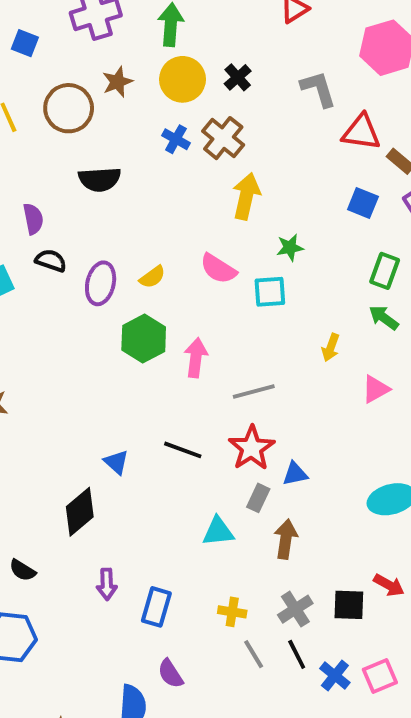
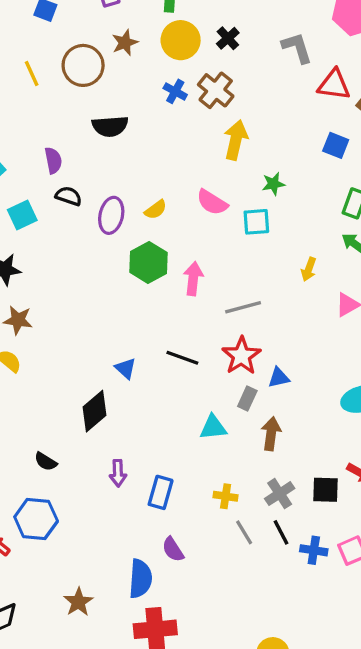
blue cross: (335, 676) -> (314, 550), turned -30

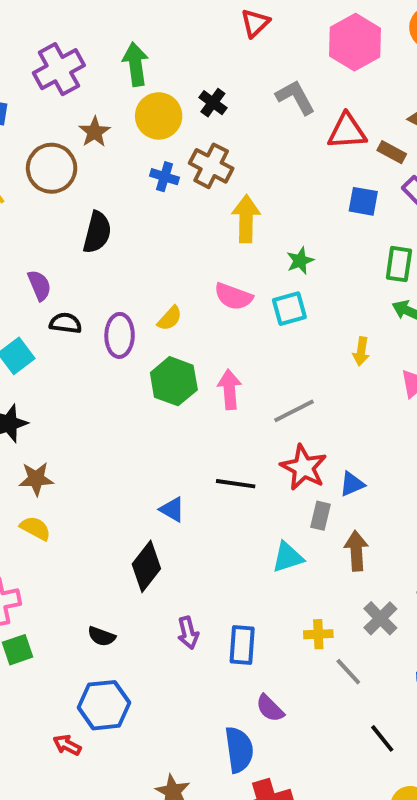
black semicircle: (110, 126) -> (97, 232), turned -60
black line: (281, 532) -> (382, 738), moved

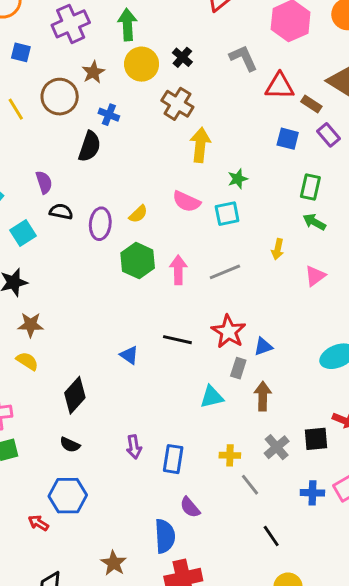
blue cross: (164, 177) -> (109, 115), moved
gray line: (294, 411) -> (225, 272), moved
black diamond: (146, 566) -> (75, 395), moved

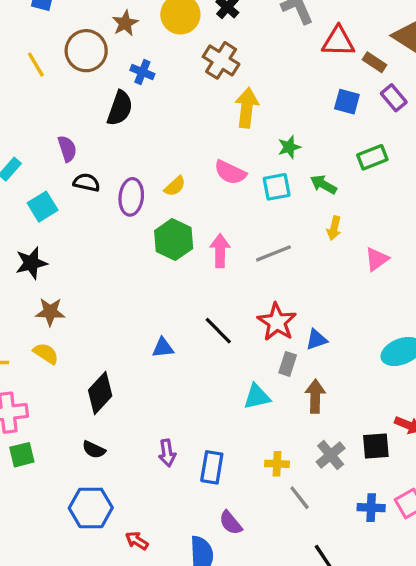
green rectangle: (310, 187) -> (372, 157), turned 55
green arrow: (314, 222) -> (323, 185), moved
black line: (177, 340) -> (218, 331), turned 32
blue triangle: (129, 355) -> (163, 348), turned -42
red arrow: (38, 523) -> (137, 541), moved

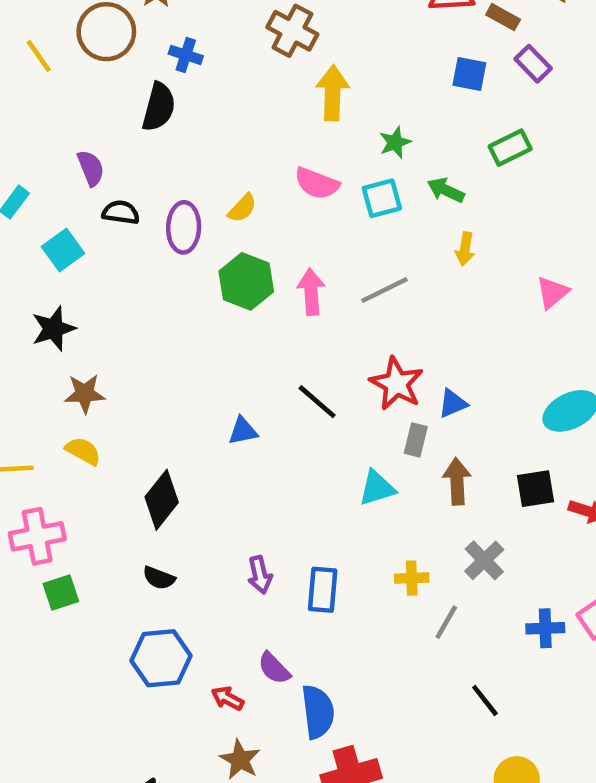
pink triangle: (377, 259) -> (552, 292), moved
black square: (376, 446) -> (535, 489), moved
gray line: (300, 498) -> (446, 622), turned 72
purple semicircle: (231, 523) -> (274, 668), moved

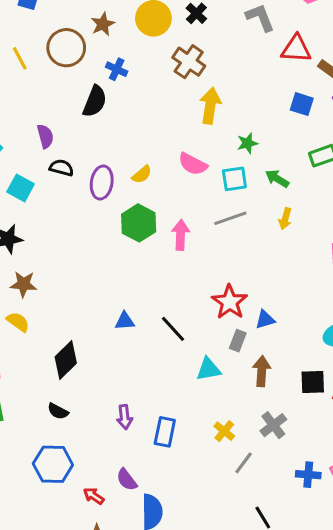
cyan square: (63, 250) -> (21, 188), turned -32
gray line: (385, 290) -> (230, 218), moved
black line: (317, 402) -> (173, 329), moved
yellow cross: (412, 578) -> (224, 431), turned 35

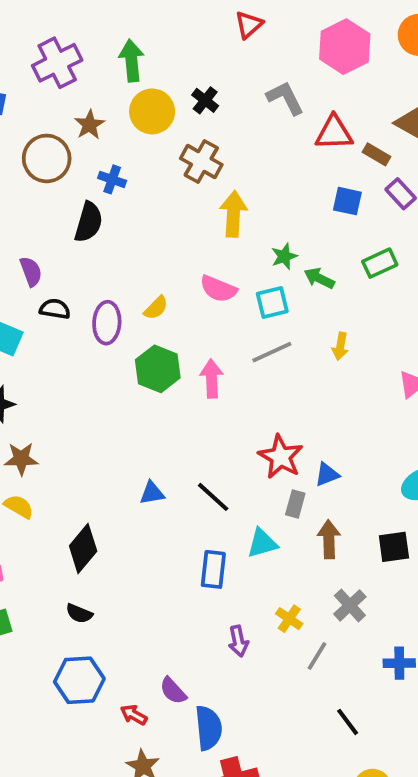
green arrow: (277, 179) -> (319, 278), moved
purple arrow: (125, 417) -> (238, 641), moved
blue rectangle: (165, 432) -> (213, 569), moved

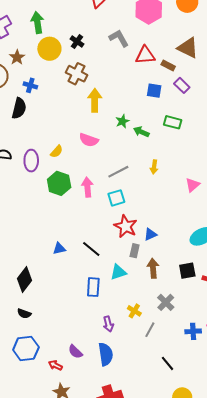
green rectangle: (380, 263) -> (173, 122), turned 42
cyan square: (272, 302) -> (116, 198), moved
blue semicircle: (209, 728) -> (106, 354), moved

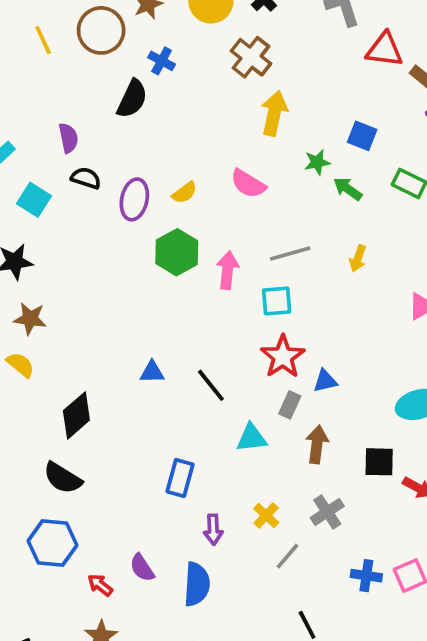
blue square: (154, 91) -> (362, 136), moved
blue rectangle: (93, 287) -> (180, 478), moved
black semicircle: (24, 314) -> (63, 478), size x1.5

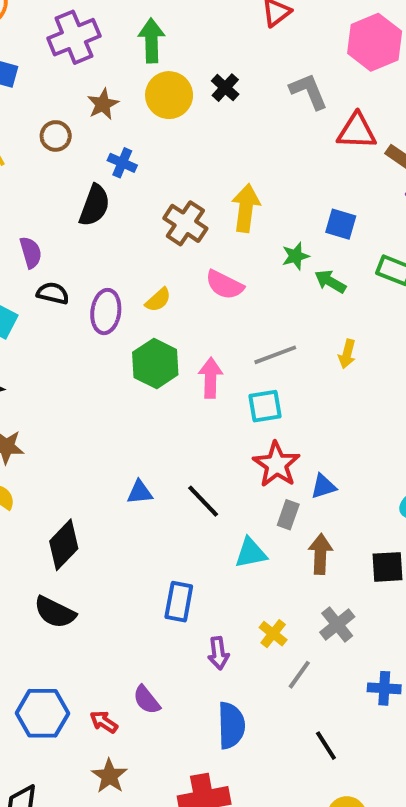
brown circle: (101, 30) -> (56, 136), size x0.6
brown cross: (251, 57) -> (185, 223), moved
blue hexagon: (52, 543) -> (42, 713), moved
blue semicircle: (197, 584) -> (231, 725), moved

